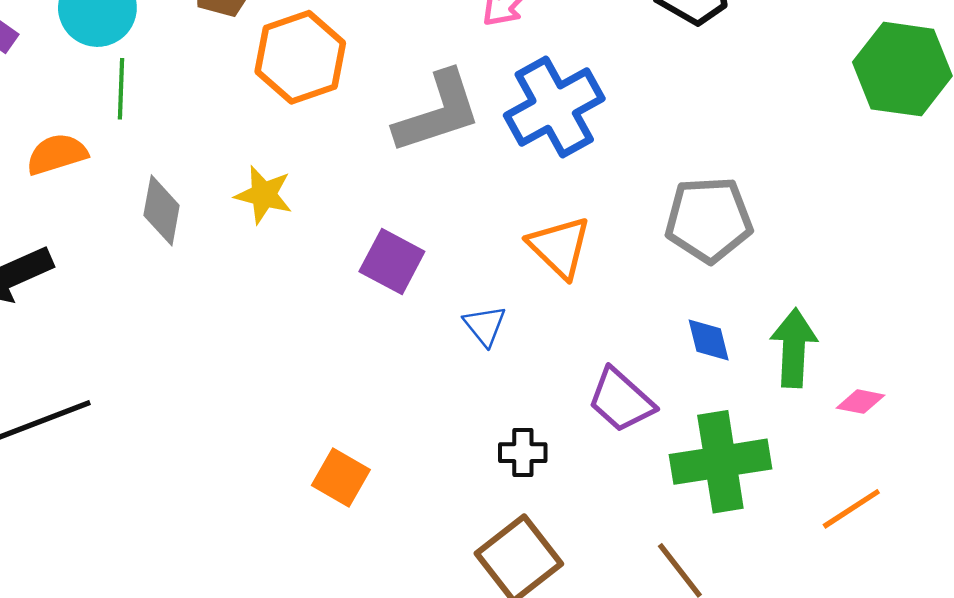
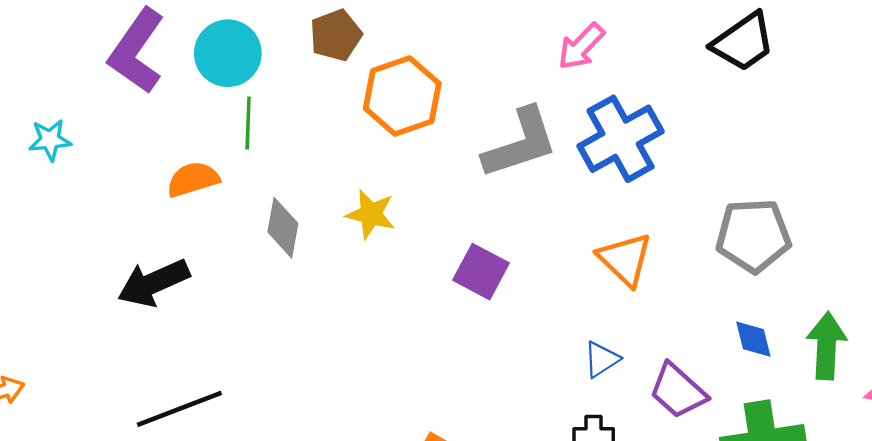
blue triangle: (485, 326) -> (601, 359), moved, turned 36

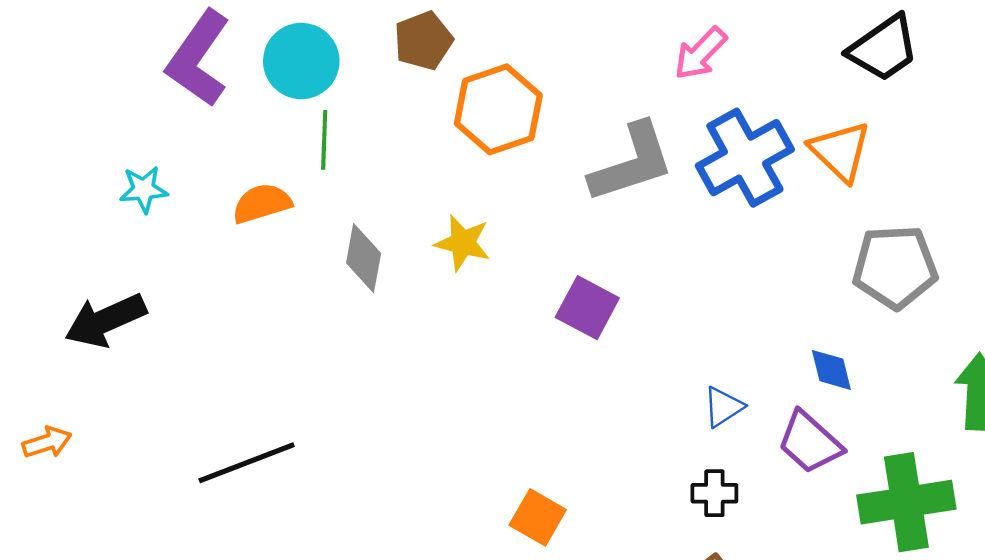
cyan star: (50, 140) -> (144, 189), moved
orange triangle: (625, 259) -> (840, 151), moved
black arrow: (154, 283) -> (106, 320), moved
blue diamond: (753, 339) -> (831, 370), moved

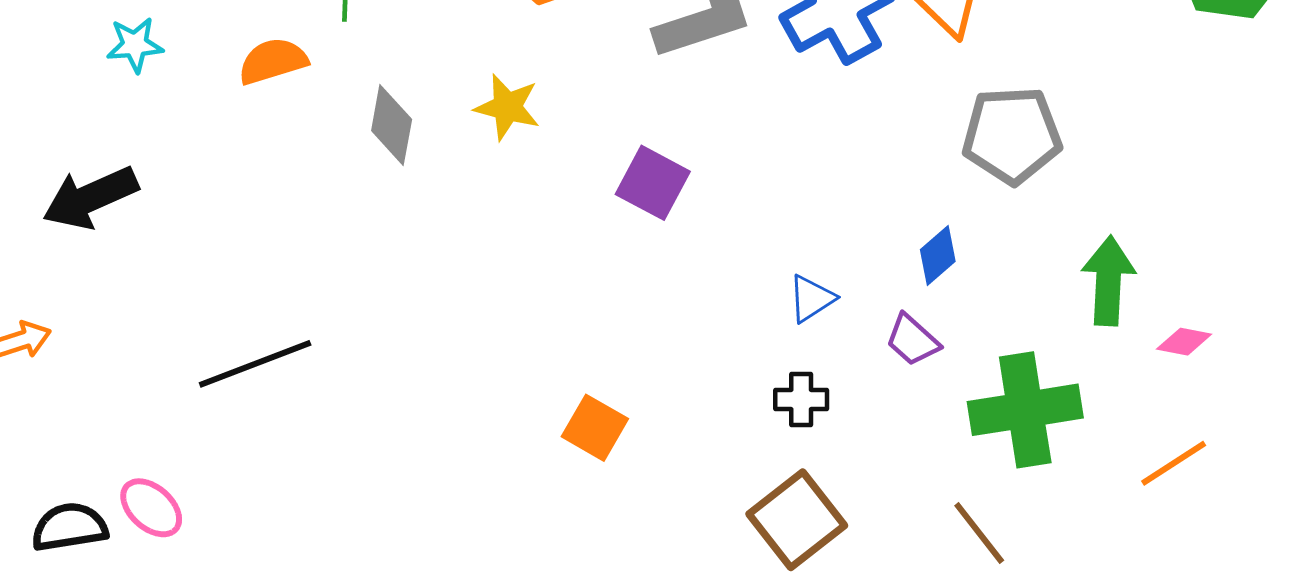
blue diamond: (831, 370) -> (938, 256), turned 63
purple trapezoid: (810, 442) -> (912, 340), size x0.7

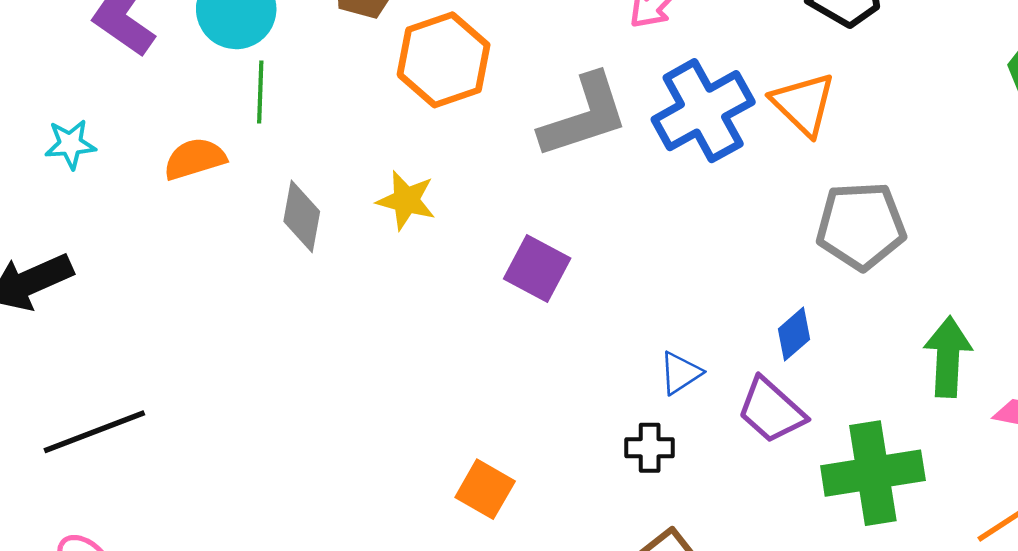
purple trapezoid: (912, 340) -> (771, 410), size x1.4
black line: (255, 364) -> (94, 432), moved
black cross: (801, 399) -> (650, 448), moved

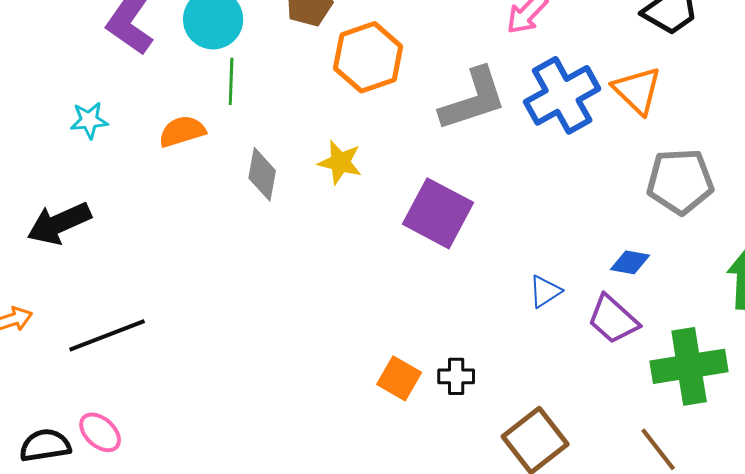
purple square: (537, 269) -> (438, 213), size x1.4
blue diamond: (794, 334) -> (630, 262), turned 51
black cross: (650, 448) -> (456, 376), moved

